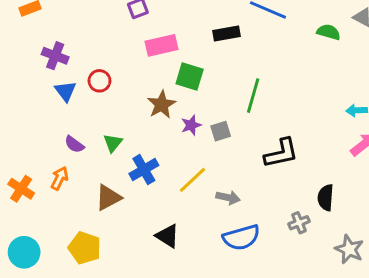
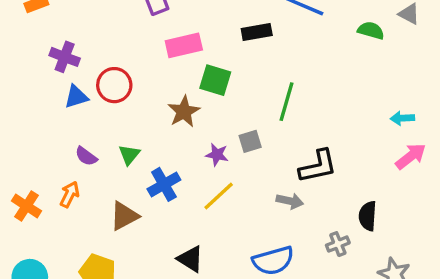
red circle: (99, 81) -> (114, 85), size x1.4
blue triangle: (65, 91) -> (76, 97), turned 50
purple star: (191, 125) -> (217, 155), moved, turned 30
gray arrow: (228, 198) -> (290, 201), moved

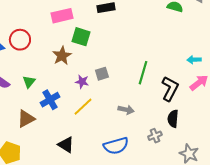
green line: (286, 102) -> (143, 73), moved
black L-shape: (318, 166) -> (170, 89), moved, turned -50

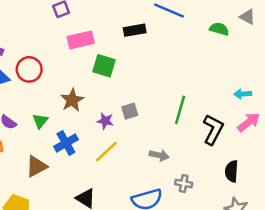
brown star: (62, 56) -> (72, 100), moved
black semicircle: (173, 119) -> (232, 171), moved
gray cross: (155, 136) -> (184, 183), moved, turned 32

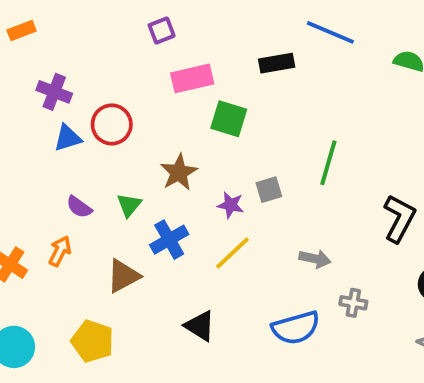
green line: (180, 110) -> (328, 163), moved

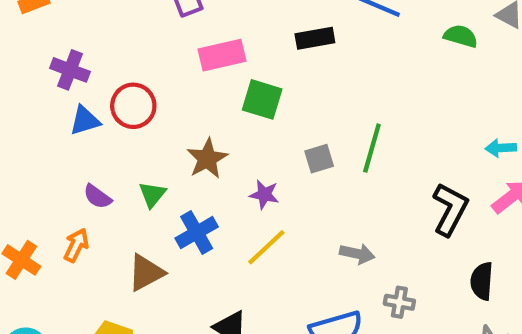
gray square: (269, 190) -> (319, 159), moved

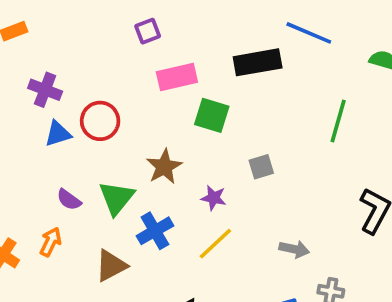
black rectangle: (315, 38) -> (258, 62), size x1.4
green line: (372, 148) -> (338, 121), moved
green triangle: (152, 194) -> (117, 198), size x1.5

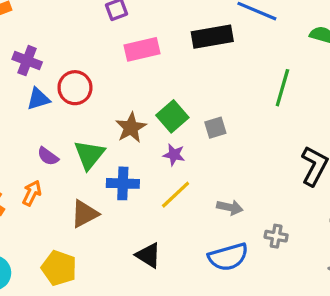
green square: (212, 115) -> (172, 116), moved, turned 32
blue cross: (155, 231) -> (123, 183), turned 32
gray arrow: (294, 249) -> (230, 207), moved

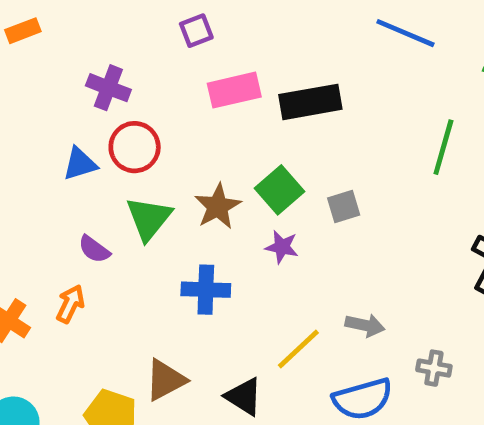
black rectangle: (212, 37) -> (310, 102), moved
purple cross: (27, 61) -> (108, 88), moved
green triangle: (89, 155) -> (149, 218), moved
yellow line: (176, 195) -> (298, 349), moved
brown triangle: (85, 214) -> (165, 380), moved

